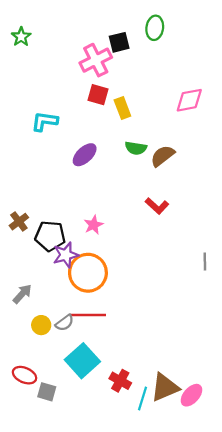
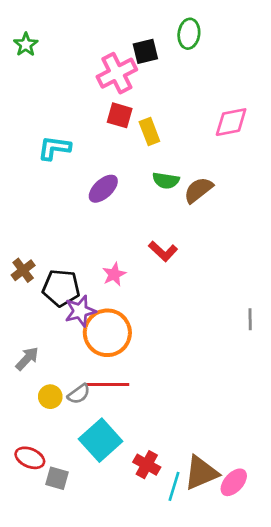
red L-shape: (157, 206) -> (163, 251), moved

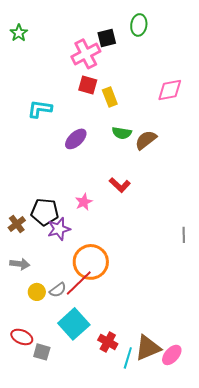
brown cross: (23, 270) -> (17, 224), moved
orange circle: (107, 333) -> (91, 262), moved
gray arrow: (27, 359) -> (20, 264), turned 54
red line: (107, 384) -> (79, 283), turned -44

